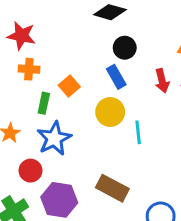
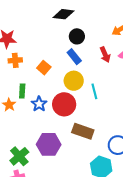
green rectangle: (44, 103) -> (22, 91), moved
blue star: (54, 138) -> (39, 104), size x0.7
red circle: (31, 171) -> (64, 104), moved, size x1.5

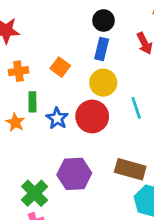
blue rectangle: (74, 57) -> (102, 49), turned 56
orange cross: (15, 60) -> (18, 71), moved
cyan line: (94, 91) -> (136, 108), moved
brown rectangle: (83, 131) -> (130, 169), moved

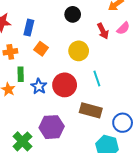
blue rectangle: (102, 49) -> (29, 28), moved
yellow circle: (103, 83) -> (79, 51), moved
brown rectangle: (130, 169) -> (91, 110), moved

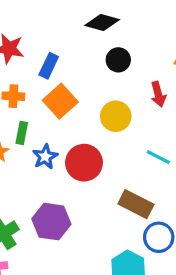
orange square: (41, 49) -> (60, 101), size x1.5
cyan line: (97, 78) -> (158, 157), moved, turned -56
brown rectangle: (91, 110) -> (136, 204), moved

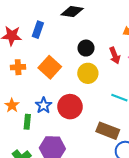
black circle: (118, 60) -> (86, 48), moved
blue rectangle: (49, 66) -> (38, 30), moved
green rectangle: (22, 133) -> (27, 122), moved

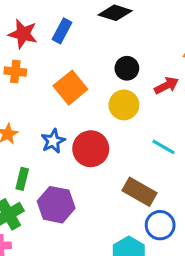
red arrow: (115, 56) -> (166, 85), turned -105
orange cross: (18, 67) -> (15, 72), moved
green rectangle: (27, 122) -> (22, 179), moved

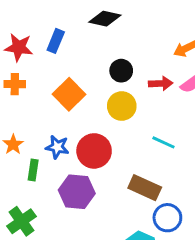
red arrow: (166, 85) -> (161, 83), turned 30
blue star: (53, 141) -> (57, 147), turned -30
green rectangle: (22, 179) -> (33, 170), moved
purple hexagon: (56, 205) -> (77, 192), moved

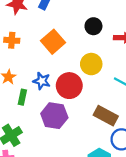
orange cross: (15, 84) -> (12, 40), moved
yellow circle: (122, 106) -> (91, 64), moved

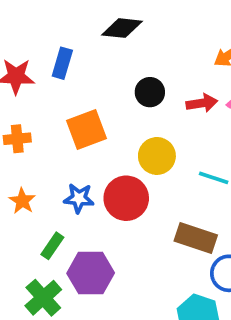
orange square: (53, 42) -> (87, 129), turned 30
green rectangle: (22, 97) -> (52, 246), moved, turned 32
purple hexagon: (54, 116) -> (91, 273), moved

